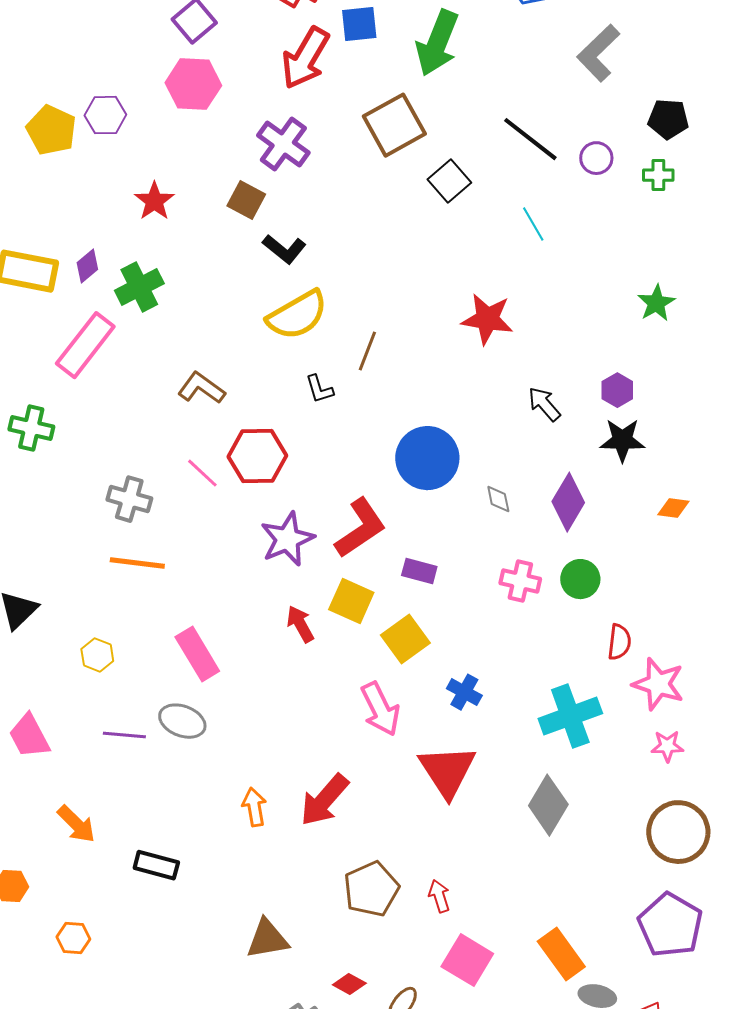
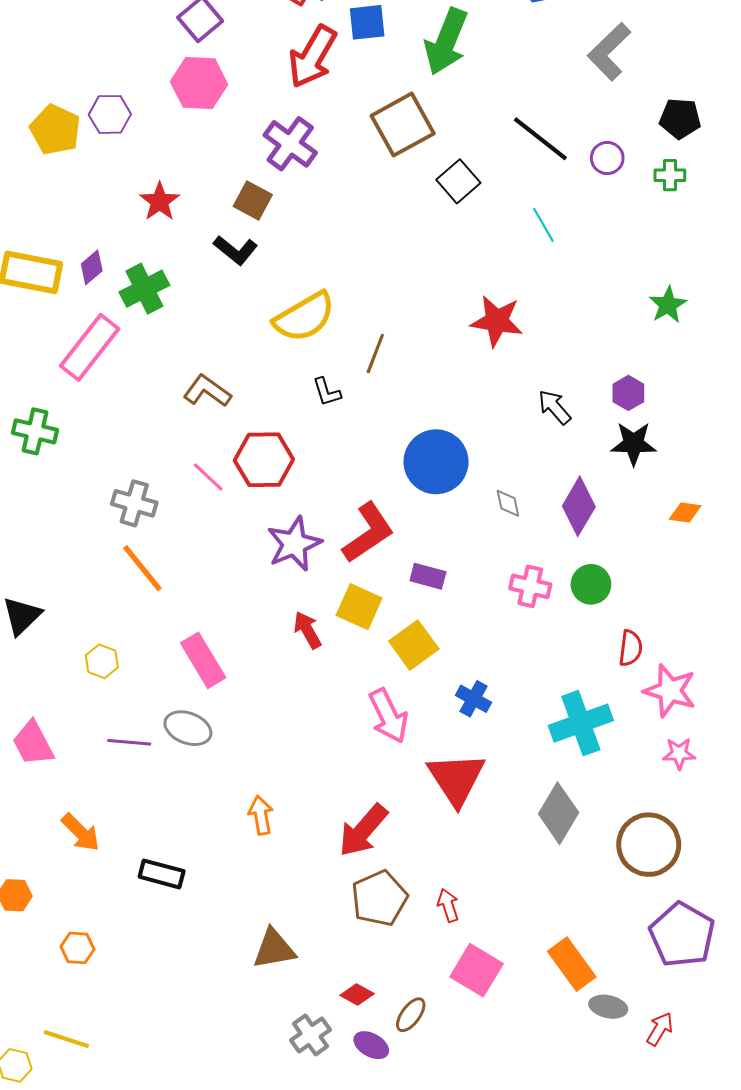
black L-shape: (284, 249) -> (236, 250), moved
orange line: (137, 563) -> (142, 568), turned 44
red arrow: (324, 800) -> (363, 830), moved
brown circle: (678, 832) -> (649, 845), moved

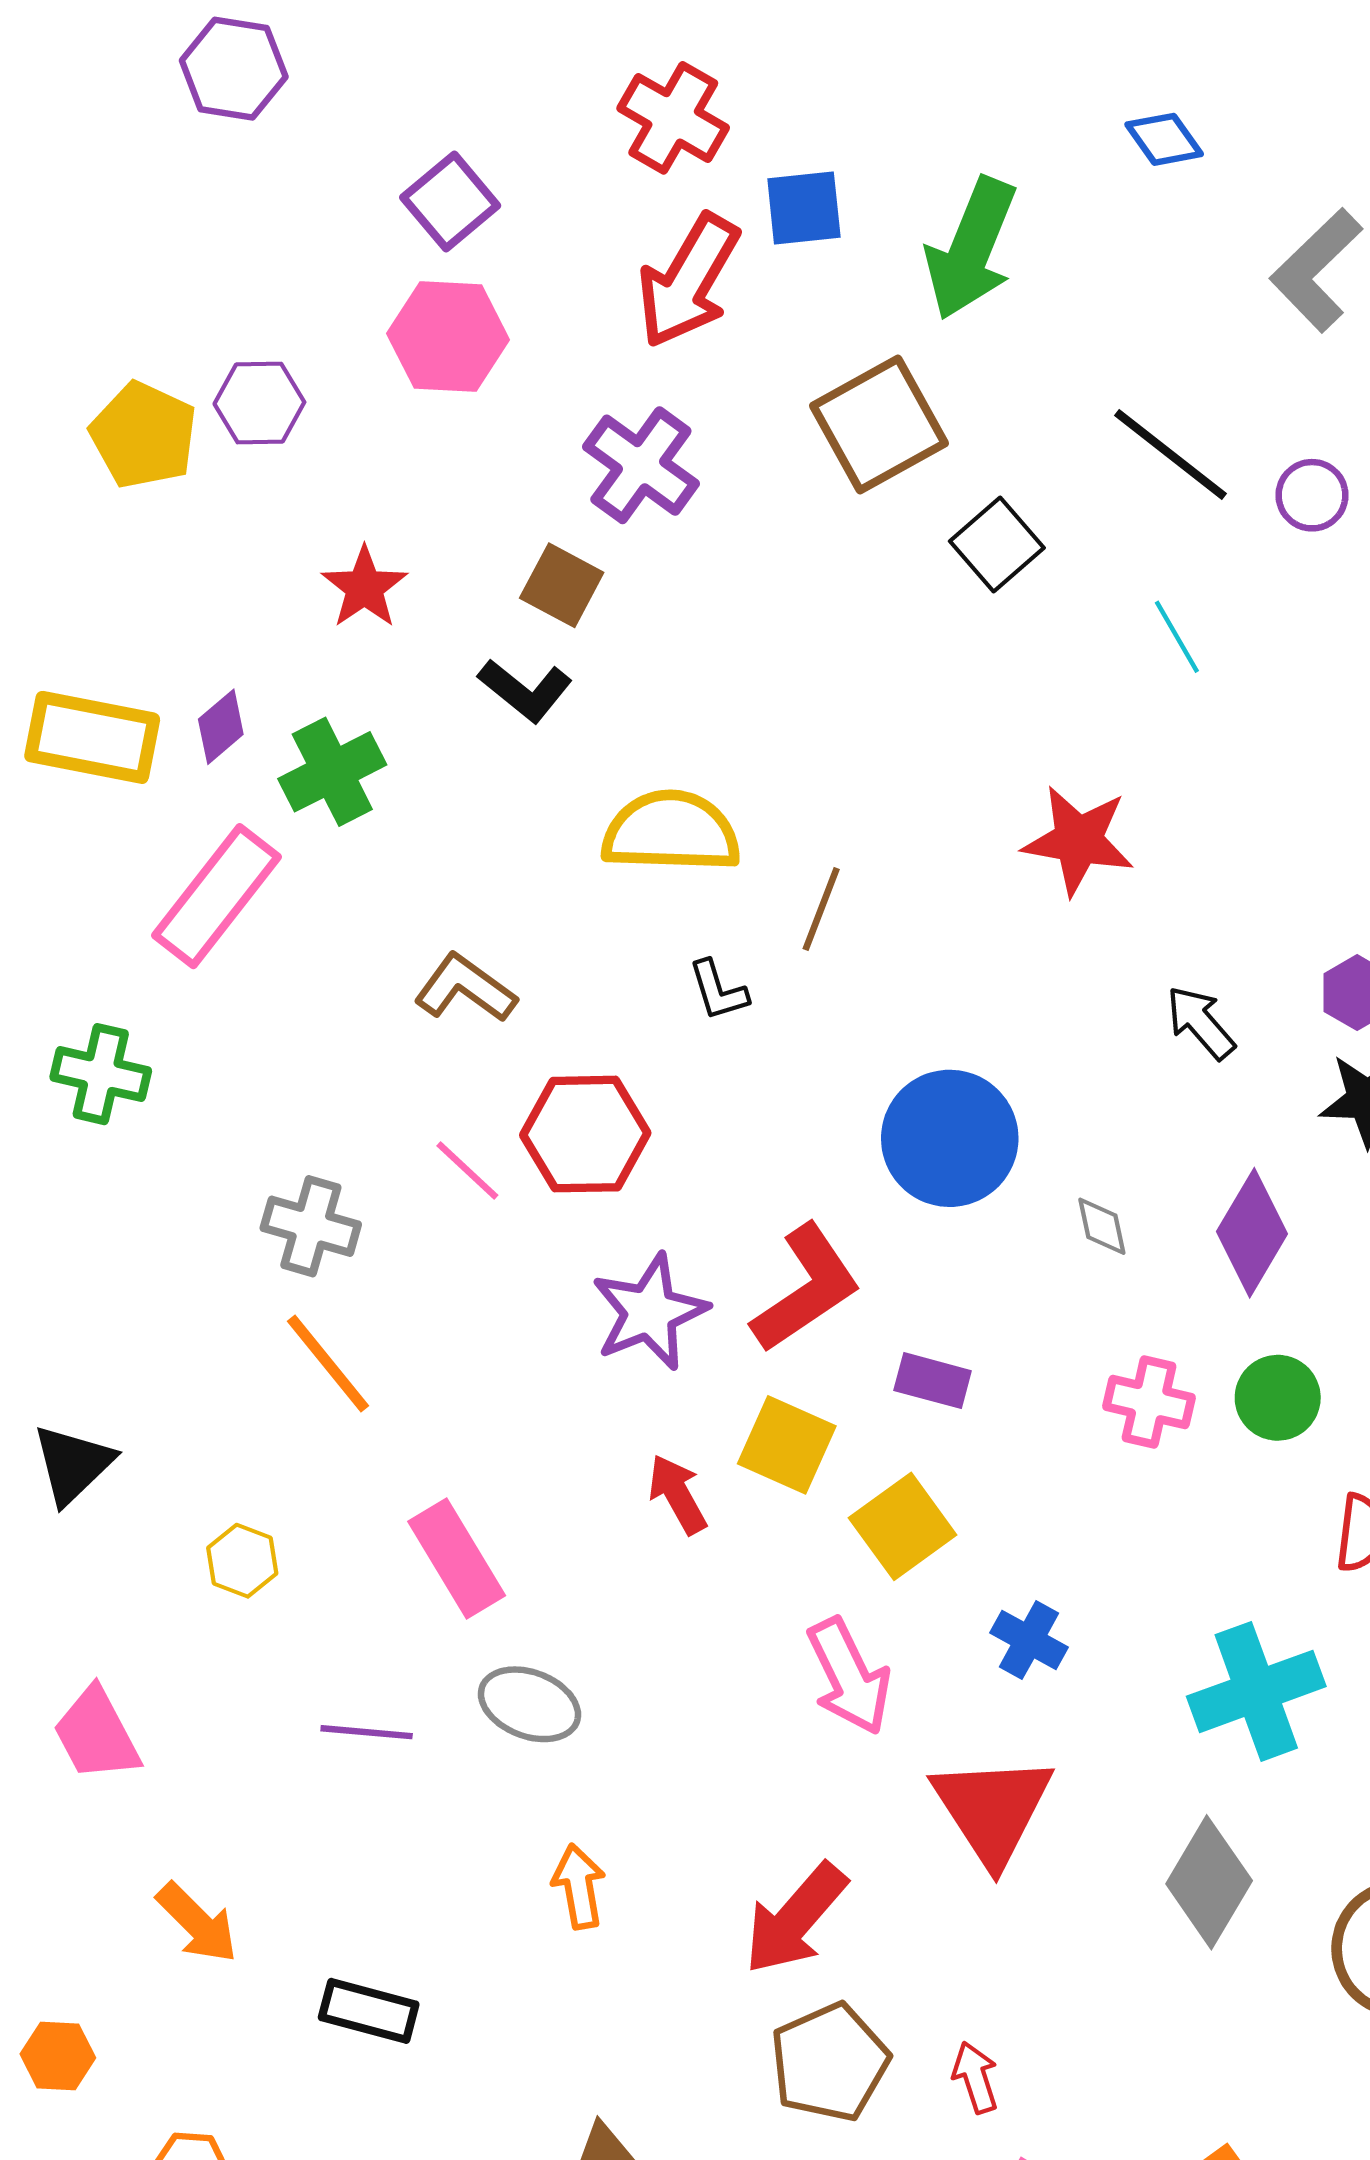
yellow semicircle: (304, 317) -> (671, 832), turned -148
gray ellipse: (188, 728) -> (530, 1704), moved
purple line: (129, 742) -> (367, 1732), moved

